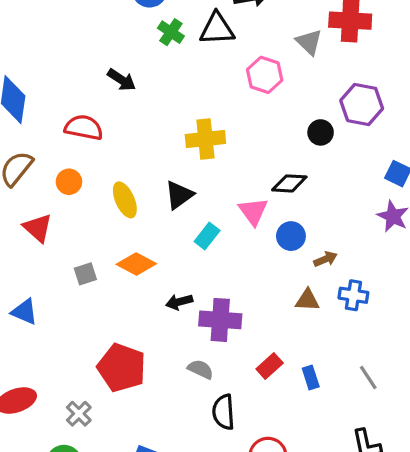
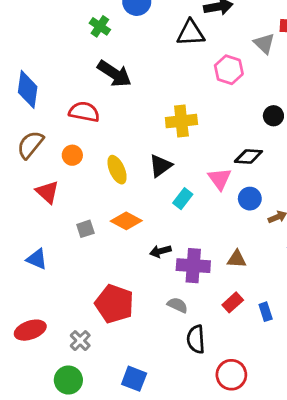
green cross: (171, 32) -> (100, 26), moved
black arrow: (122, 80) -> (114, 74), size x1.5
brown triangle: (307, 300) -> (237, 259), moved

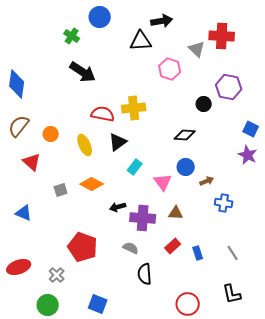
red semicircle: (84, 112) -> (103, 114), moved
pink triangle: (220, 179) -> (163, 182), moved
red circle: (231, 375) -> (188, 304), moved

